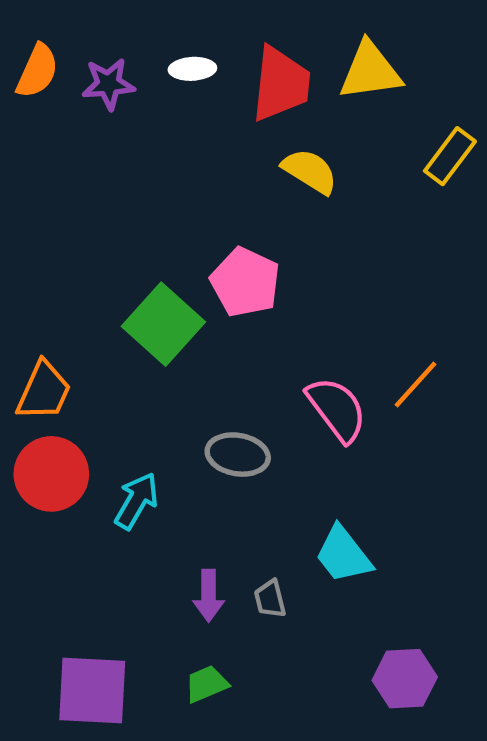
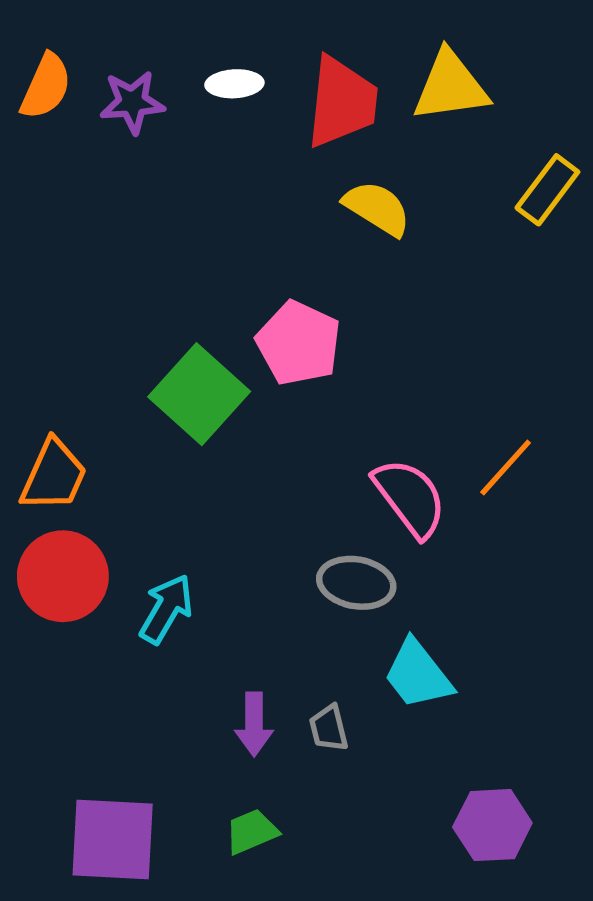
gray ellipse: (238, 455) -> (356, 583), moved

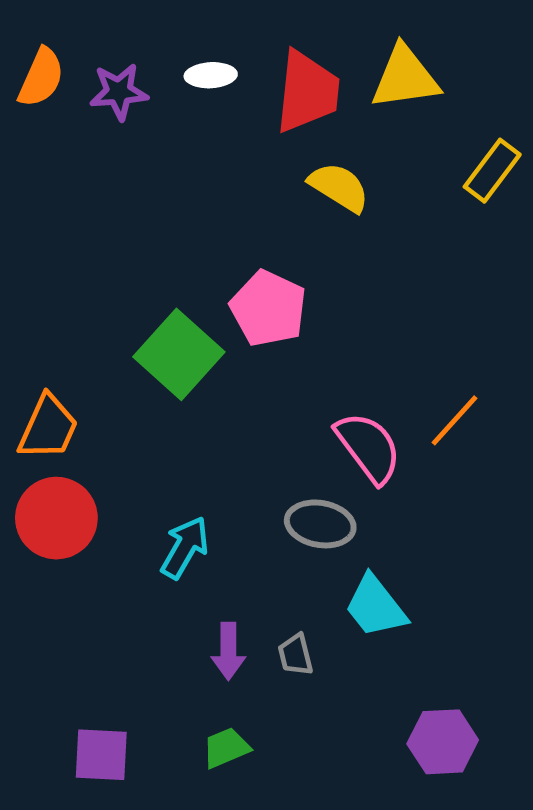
cyan arrow: (166, 609) -> (185, 548), moved
purple square: (113, 839) -> (101, 755), size x0.7

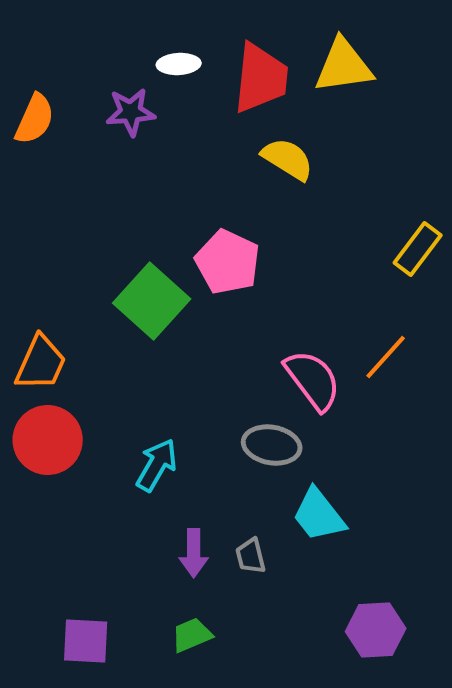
orange semicircle: (41, 78) -> (35, 119), moved
purple star: (119, 92) -> (131, 112), moved
yellow rectangle: (492, 171) -> (418, 249), moved

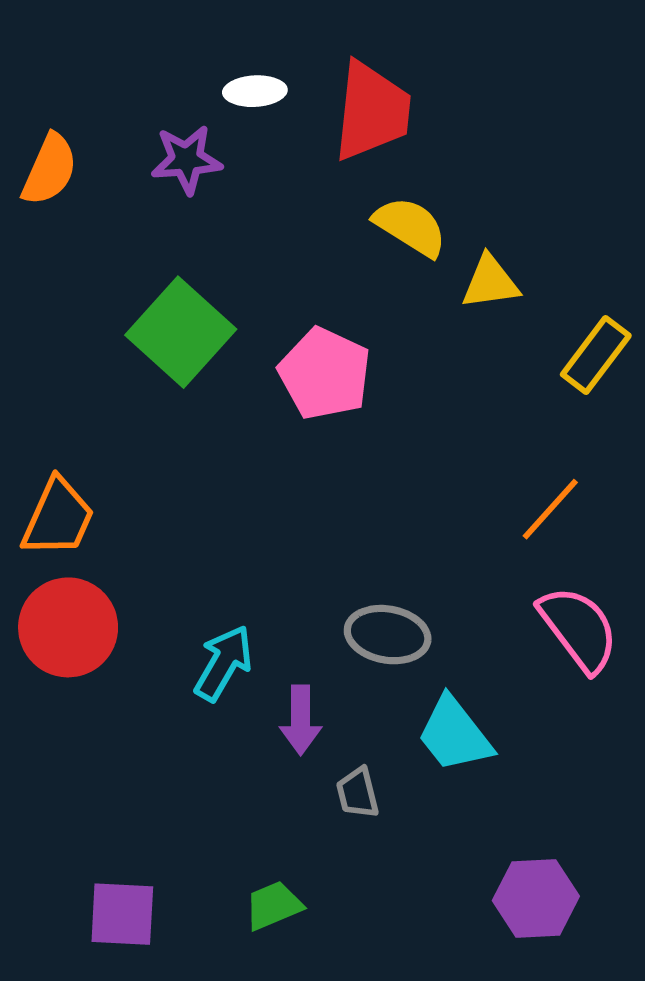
yellow triangle: (344, 66) -> (490, 282), moved, size x0.7
green square: (152, 301) -> (181, 332), moved
pink semicircle: (313, 380) -> (579, 629), moved
purple arrow: (194, 553) -> (301, 720), moved

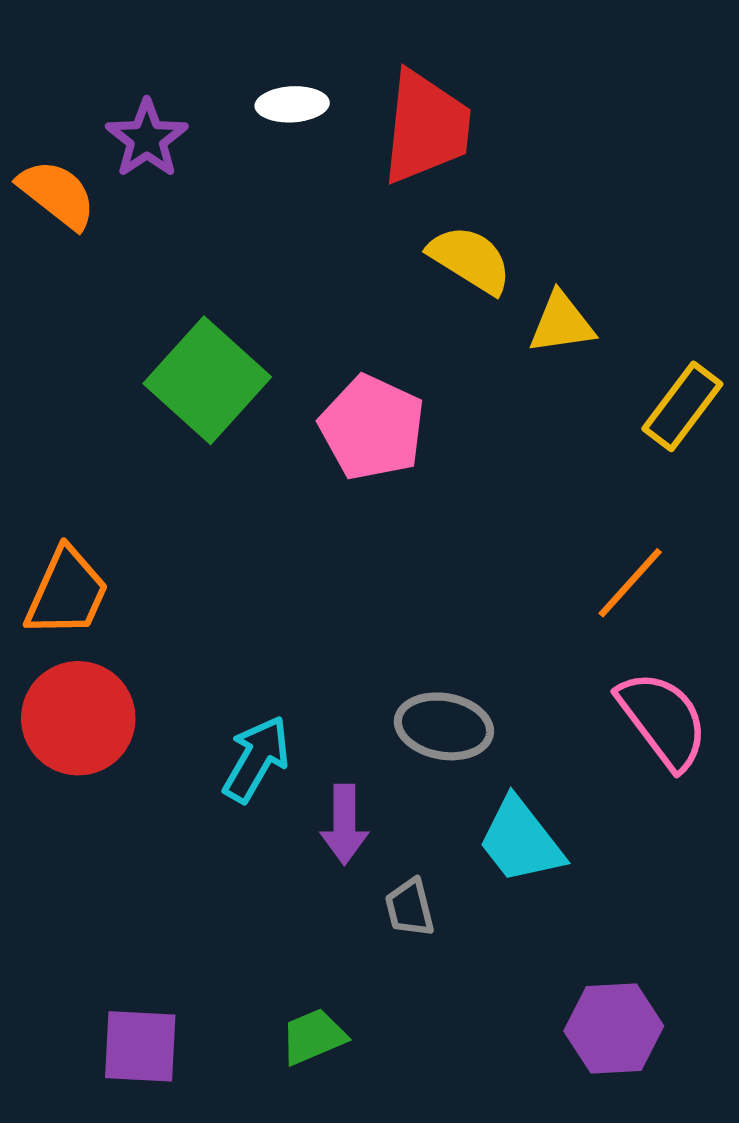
purple star: (186, 160) -> (147, 139), moved, turned -30
orange semicircle: (50, 170) -> (57, 194), turned -76

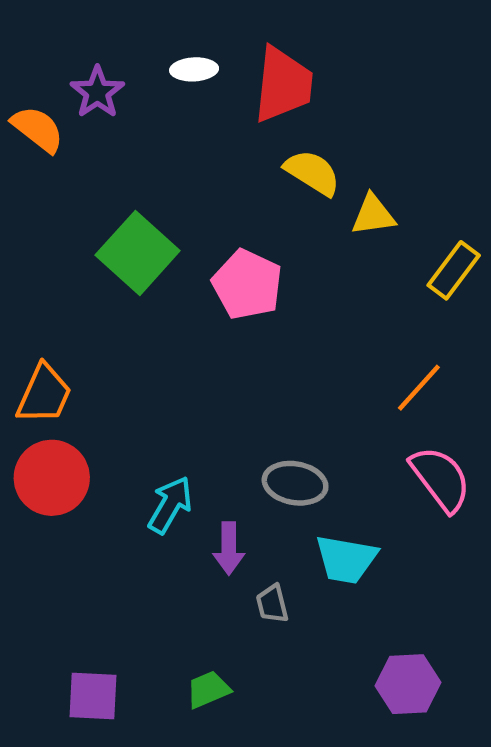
cyan trapezoid: (521, 841) -> (346, 559), turned -42

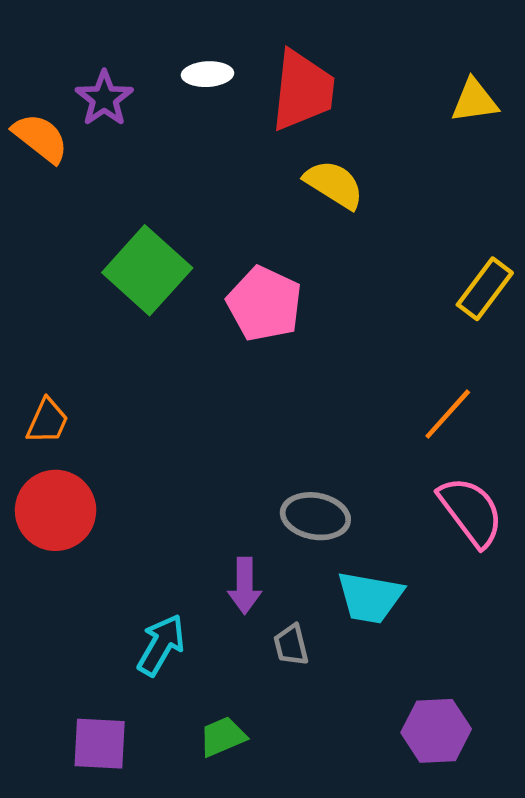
yellow triangle: (373, 215) -> (474, 101), moved
orange trapezoid: (44, 394) -> (47, 421), size x0.7
cyan arrow: (170, 505) -> (161, 645), moved

